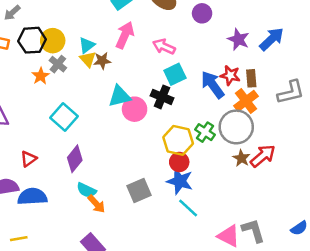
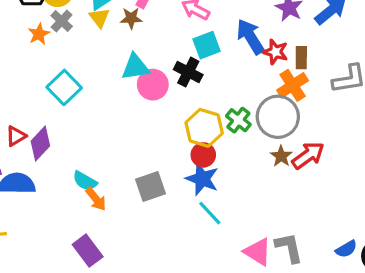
brown star: (102, 61) -> (131, 18), moved
blue arrow: (213, 85) -> (250, 37), moved
purple diamond: (75, 159) -> (40, 143), moved

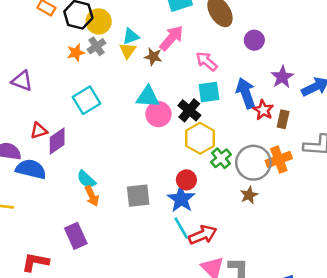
orange cross: (293, 85) -> (279, 160), moved
yellow hexagon: (204, 128) -> (200, 138), moved
red arrow: (308, 155) -> (203, 235), moved

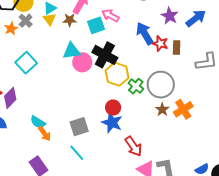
cyan square: (209, 92) -> (96, 25), moved
black cross: (189, 110) -> (105, 55), size x1.4
orange cross: (279, 160) -> (183, 109), moved
cyan line: (181, 228) -> (77, 153), moved
red arrow: (203, 235) -> (133, 146), turned 90

